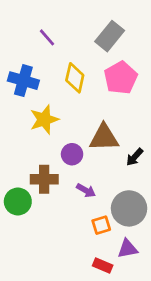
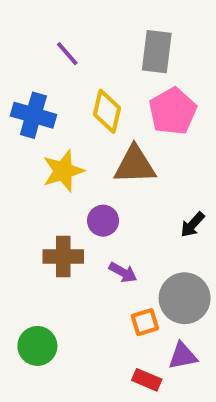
gray rectangle: (110, 36) -> (157, 52), turned -32
brown triangle: (104, 138) -> (135, 165), moved
green circle: (18, 201) -> (37, 346), moved

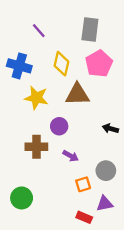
yellow star: (63, 171) -> (36, 98), turned 30
black arrow: (193, 225) -> (110, 129), turned 63
gray circle: (185, 298) -> (106, 171), size x0.7

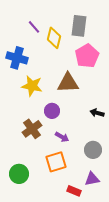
yellow diamond: (61, 64) -> (54, 38), moved
brown cross: (36, 147) -> (32, 129), turned -36
orange square: (83, 184) -> (56, 162), moved, size x1.5

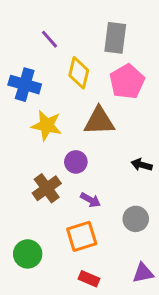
yellow diamond: (54, 38) -> (79, 73), moved
purple triangle: (92, 179) -> (143, 273), moved
red rectangle: (74, 191) -> (89, 279), moved

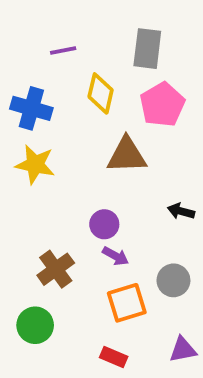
purple line: (50, 39) -> (63, 50), turned -60
yellow star: (47, 125) -> (35, 164), moved
purple circle: (76, 162) -> (104, 224), moved
brown cross: (47, 188) -> (56, 269), moved
orange square: (82, 236) -> (127, 303), moved

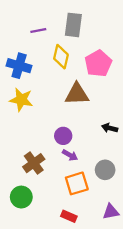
gray rectangle: (147, 49) -> (73, 25), moved

